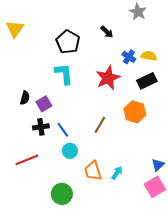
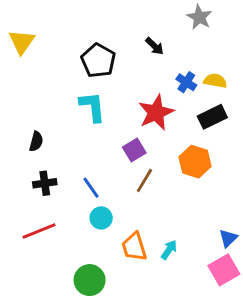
purple square: (44, 104) -> (134, 150), moved
black cross: (41, 127) -> (45, 183), moved

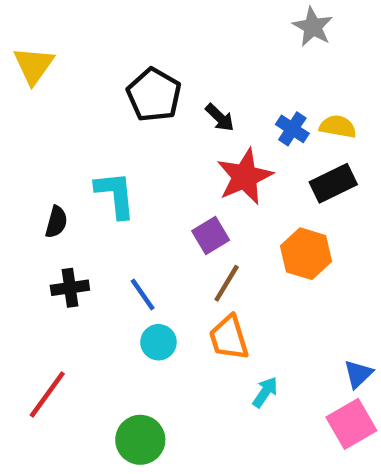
black arrow: (155, 46) -> (220, 118), moved
cyan L-shape: (92, 107) -> (115, 195), moved
red line: (39, 231) -> (47, 394), moved, turned -32
orange trapezoid: (134, 247) -> (229, 338), moved

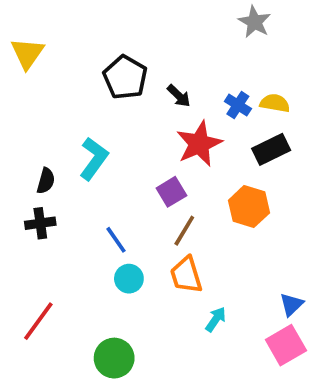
cyan L-shape: (115, 195) -> (94, 159), turned 42
black cross: (70, 288) -> (40, 223), moved

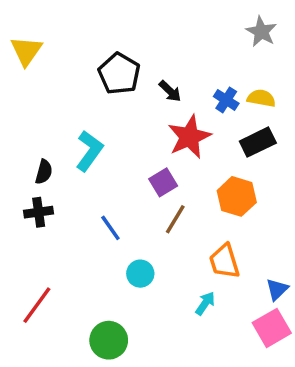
gray star: (255, 22) -> (261, 32), moved
orange trapezoid: (186, 275) -> (224, 261), moved
cyan circle: (129, 279) -> (140, 274), moved

